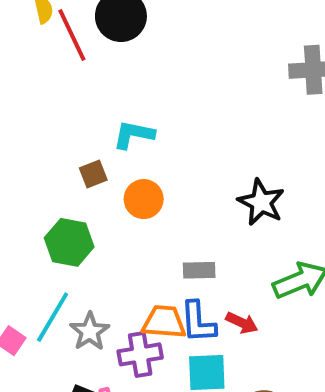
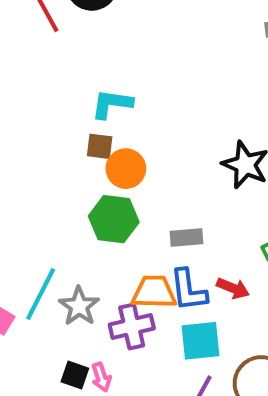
brown square: (93, 174) -> (100, 146), moved, turned 32
green hexagon: (69, 242) -> (114, 219), moved

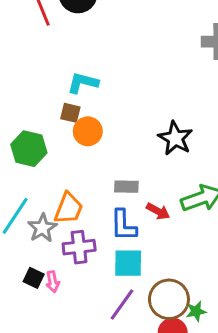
green hexagon: (114, 219) -> (29, 149), moved
red arrow: (233, 288) -> (158, 211), moved
orange trapezoid: (154, 292) -> (68, 208), moved, turned 104

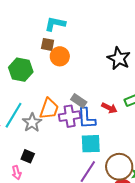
gray rectangle: (126, 187) -> (79, 101), moved, turned 35
purple cross: (79, 247) -> (70, 116), moved
pink arrow: (53, 282) -> (17, 173), moved

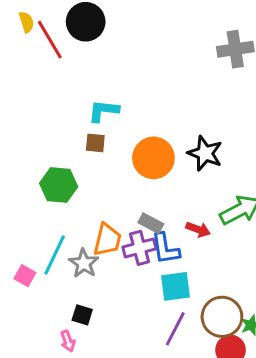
orange circle: (60, 56) -> (153, 158), moved, size x1.4

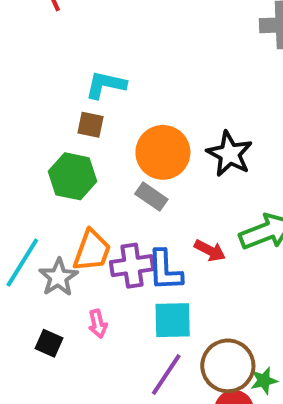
green hexagon: (59, 185) -> (73, 176), moved
gray rectangle: (151, 223) -> (151, 197), moved
pink arrow: (68, 341) -> (98, 324), moved

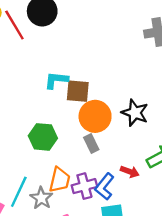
brown square: (91, 125) -> (78, 91), moved, size x1.5
gray rectangle: (151, 197) -> (91, 144), turned 36
blue L-shape: (165, 270) -> (104, 187), turned 48

